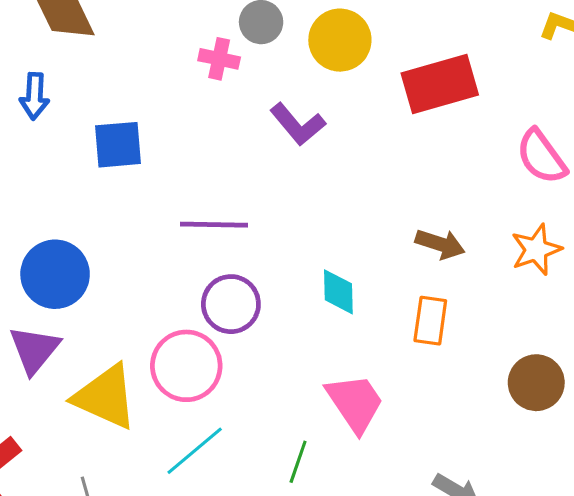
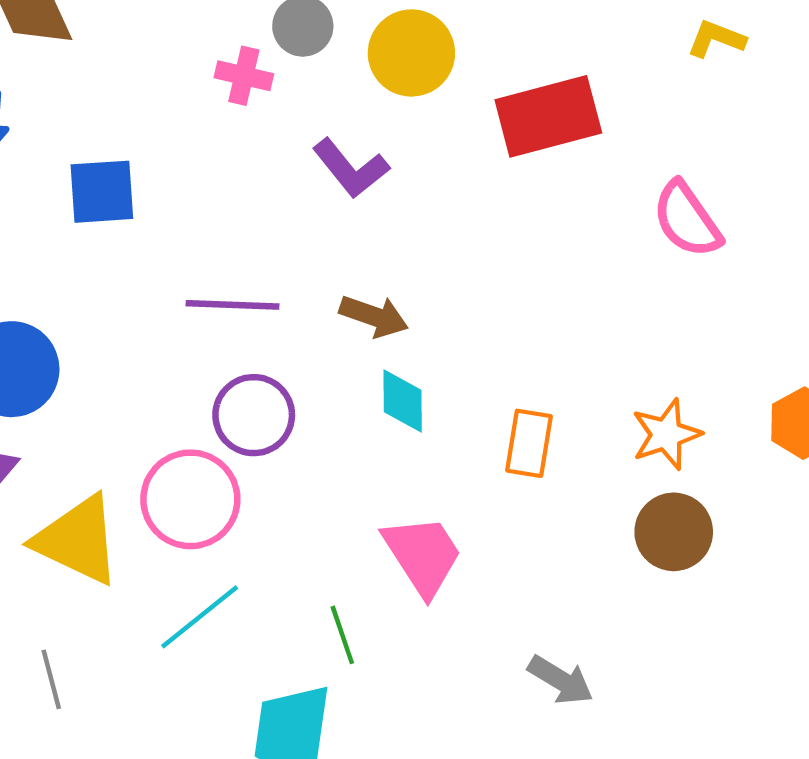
brown arrow: (440, 244) -> (374, 316), moved
orange star: (536, 250) -> (666, 434), moved
green line: (298, 462) -> (342, 635), turned -39

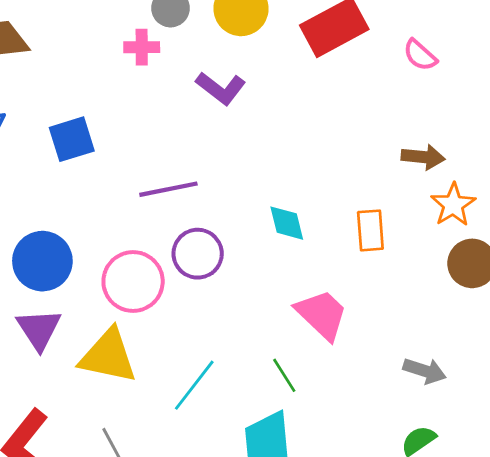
pink semicircle: (687, 220) -> (420, 55), moved, size x0.7
brown arrow: (374, 316) -> (423, 157), moved
pink circle: (190, 499) -> (133, 281), moved

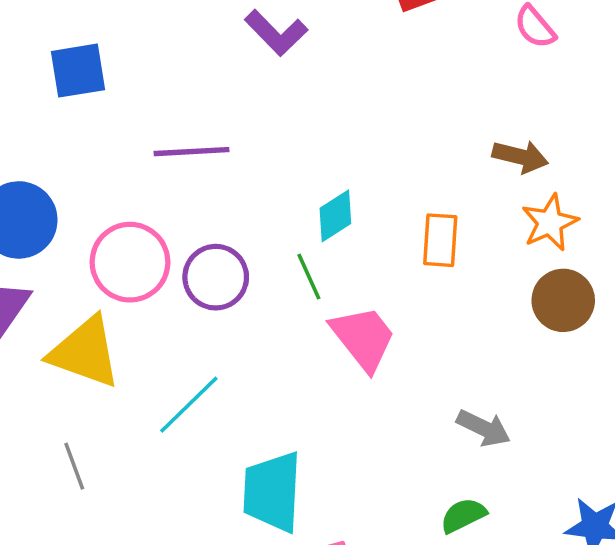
cyan diamond: (287, 223) -> (335, 216), turned 63
purple circle: (198, 254) -> (216, 277), moved
green line: (284, 375) -> (309, 277), moved

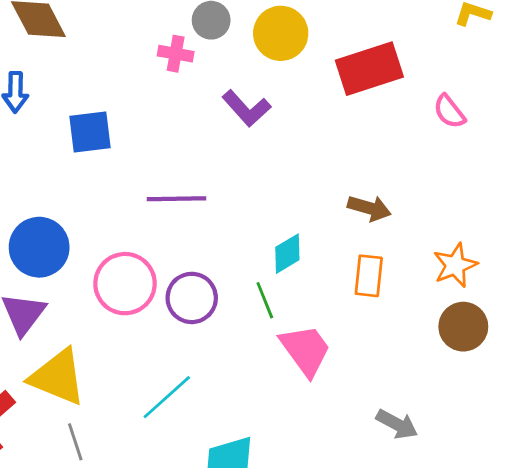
brown arrow: (520, 157) -> (369, 208), moved
yellow triangle: (85, 352) -> (58, 377), moved

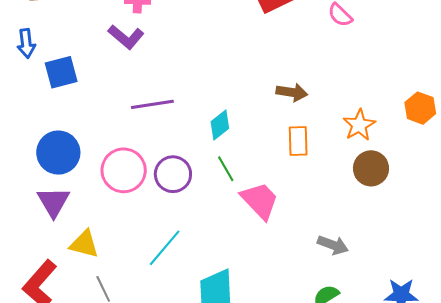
purple L-shape: (246, 108) -> (126, 37), moved
blue square: (90, 132) -> (61, 72), moved
cyan diamond: (287, 254) -> (220, 125), moved
yellow triangle: (58, 377) -> (84, 244), size x0.7

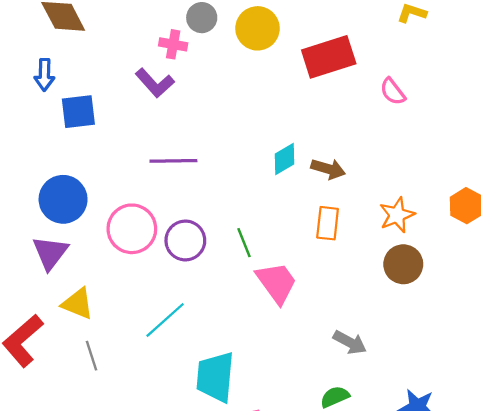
cyan diamond: (220, 125) -> (285, 159), moved

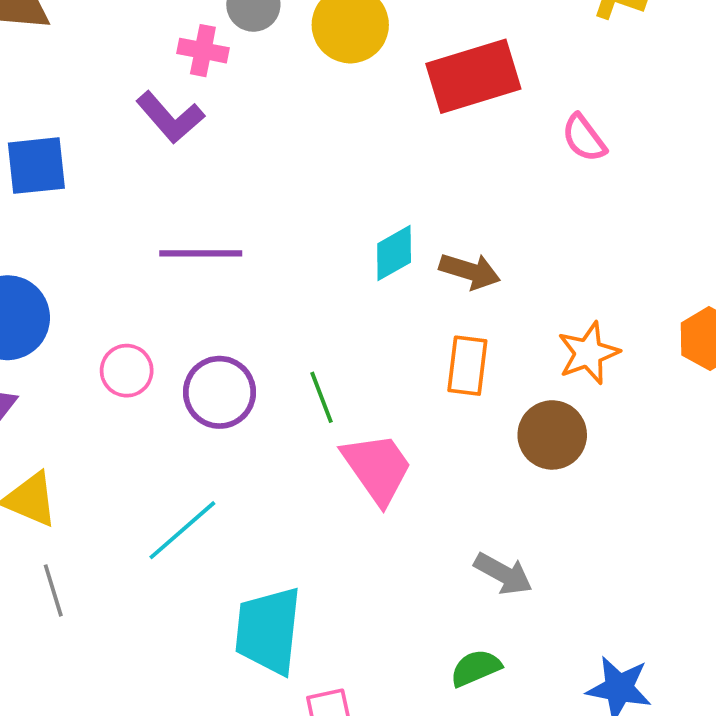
pink circle: (132, 229) -> (127, 371), size x0.6
brown circle: (403, 264) -> (552, 435), moved

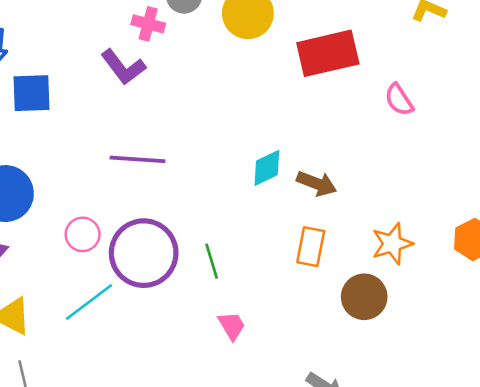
purple circle: (219, 392) -> (144, 253), size x1.4
pink trapezoid: (377, 468) -> (232, 326), moved, size x0.6
cyan line: (182, 530) -> (89, 302), moved

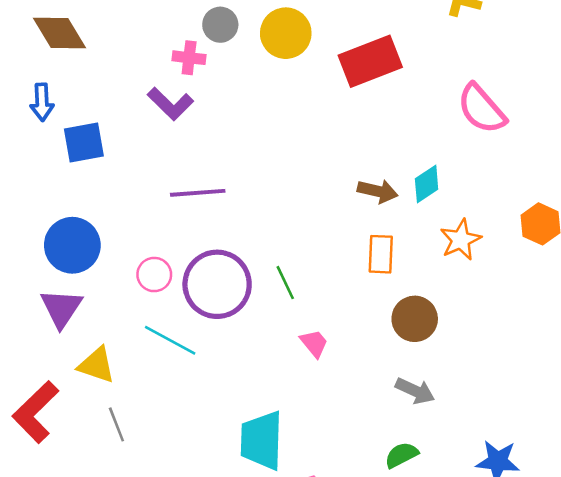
pink semicircle: (399, 100) -> (482, 109), moved, size x1.6
cyan diamond: (267, 168) -> (427, 184), moved
brown circle: (364, 297) -> (415, 319), moved
cyan line: (89, 302) -> (170, 340), turned 74

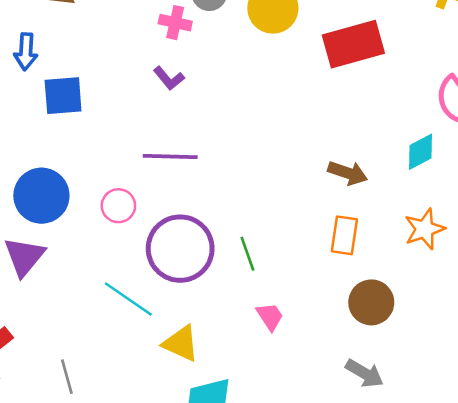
purple L-shape: (170, 104) -> (169, 78), moved, size x0.7
cyan diamond: (427, 184) -> (420, 152), moved
pink circle: (154, 275) -> (118, 206), moved
yellow triangle: (97, 365) -> (181, 343), moved

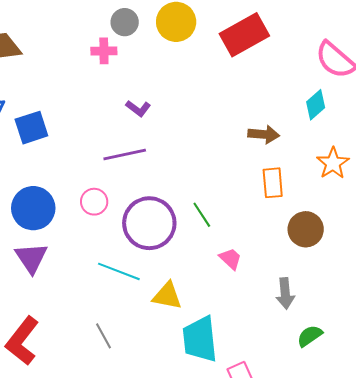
purple L-shape: (169, 78) -> (138, 108), moved
gray arrow: (364, 373) -> (285, 293), moved, turned 68
gray line: (67, 377) -> (104, 336), moved

